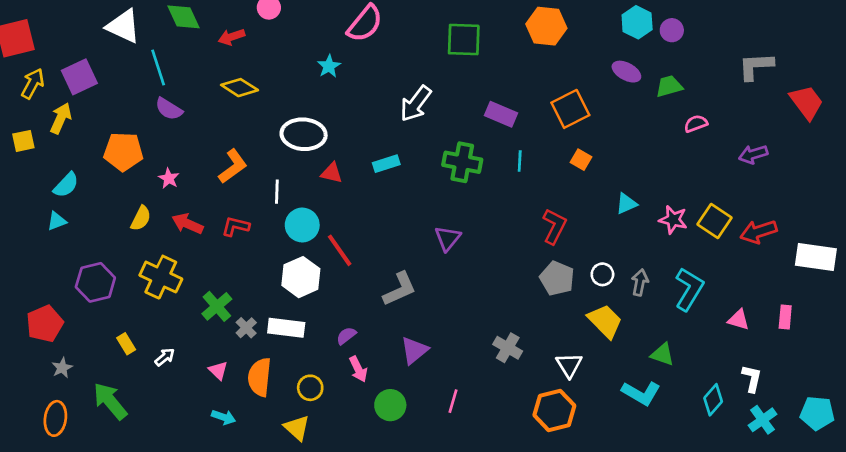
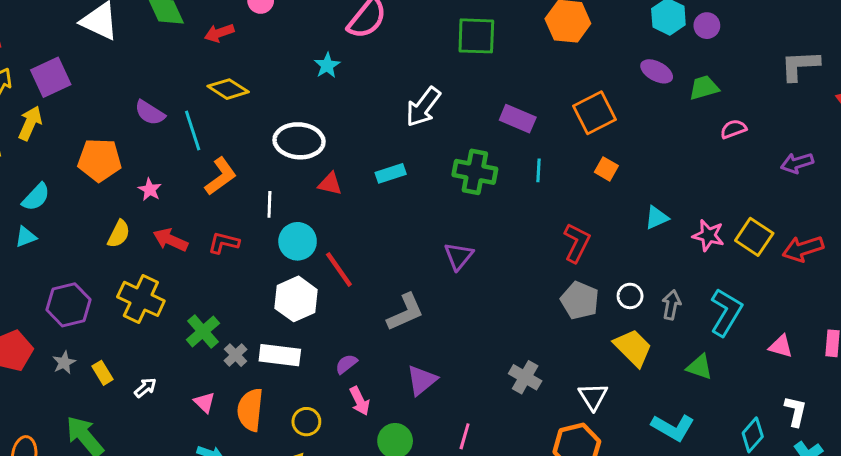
cyan line: (158, 68) -> (193, 130), moved
green triangle: (662, 354) -> (699, 367), moved
gray star: (62, 368) -> (64, 362), moved

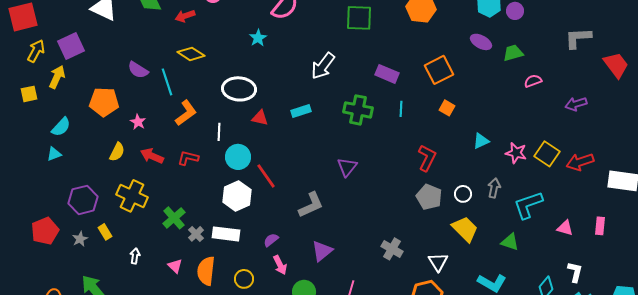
gray arrow: (671, 305) -> (494, 188), moved
cyan L-shape: (726, 312) -> (528, 205), turned -140
yellow rectangle: (102, 373) -> (105, 232), moved
white arrow: (145, 388) -> (135, 256), turned -42

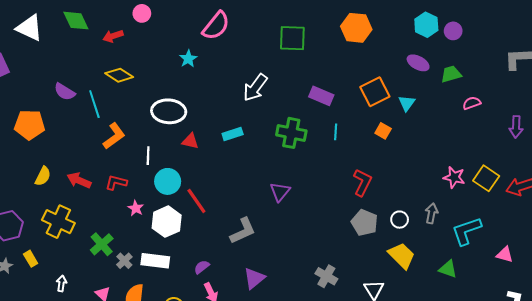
purple arrow: (576, 104) -> (516, 127), turned -70
pink star: (138, 122) -> (136, 208), moved
cyan triangle: (481, 141) -> (407, 103), moved, turned -30

